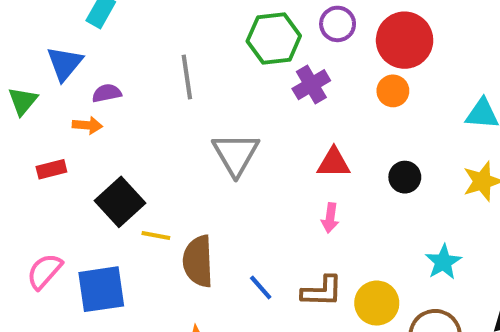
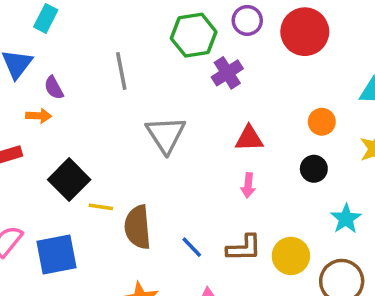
orange circle: (393, 91) -> (322, 122), moved
purple semicircle: (107, 93) -> (54, 88), turned -105
black circle: (405, 177) -> (314, 169), moved

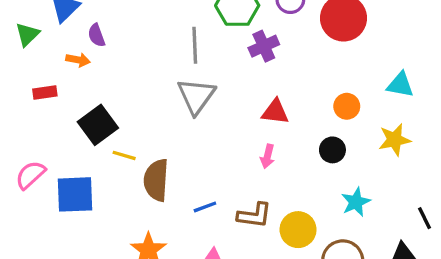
gray line: (121, 71) -> (195, 45), moved
blue line: (192, 247) -> (205, 207), turned -75

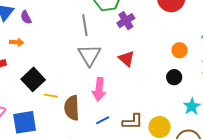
purple semicircle: (96, 35) -> (26, 17), moved
red triangle: (275, 112) -> (126, 59), moved, turned 42
pink arrow: (267, 156) -> (99, 89), moved, size x1.6

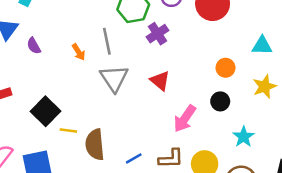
purple semicircle: (26, 17) -> (34, 46), moved
orange arrow: (17, 42) -> (79, 52), moved, turned 56
pink arrow: (99, 89) -> (185, 119), moved, turned 30

